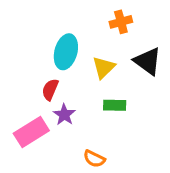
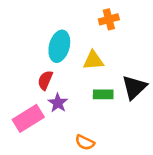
black triangle: (148, 61) -> (134, 87), moved, turned 40
yellow triangle: (104, 67) -> (93, 60), turned 40

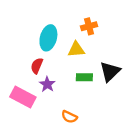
orange cross: (109, 19) -> (89, 26), moved
pink rectangle: (28, 118) -> (23, 97), turned 60

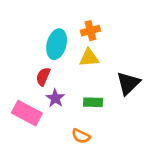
orange cross: (89, 26) -> (90, 31), moved
green rectangle: (84, 77) -> (93, 102), moved

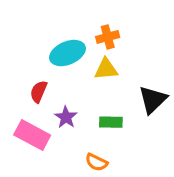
cyan ellipse: (57, 44) -> (67, 53), turned 52
red semicircle: (43, 77) -> (39, 92), moved

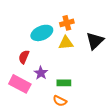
black triangle: (153, 100) -> (95, 41), moved
green rectangle: (111, 122) -> (64, 83), moved

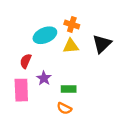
orange cross: (67, 23) -> (72, 25), turned 32
pink rectangle: (20, 84) -> (21, 90), turned 60

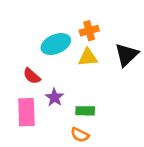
orange cross: (72, 25) -> (89, 31), turned -32
red semicircle: (26, 61) -> (32, 76), turned -72

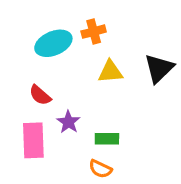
orange cross: (89, 31) -> (94, 32), moved
cyan ellipse: (56, 44) -> (53, 43), moved

